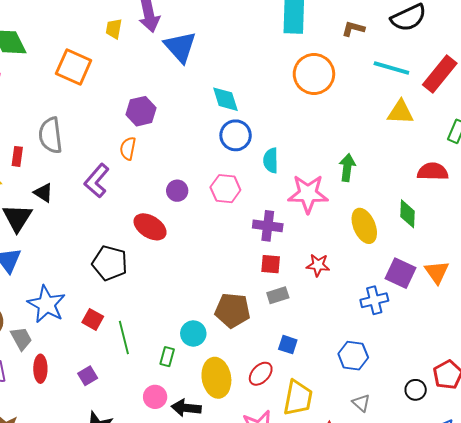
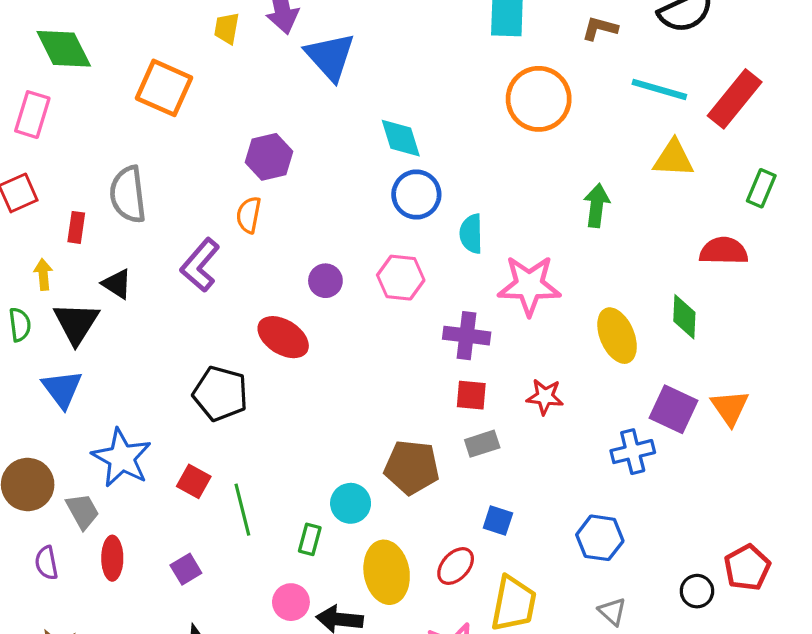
green arrow: (347, 168) -> (597, 205), moved

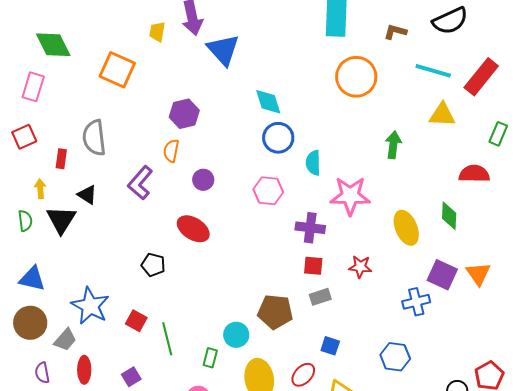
purple circle: (325, 281) -> (203, 180), moved
blue triangle: (62, 389) -> (32, 279), moved, turned -40
black pentagon: (220, 394) -> (153, 265), size x0.7
gray trapezoid: (82, 511) -> (65, 340), turned 70

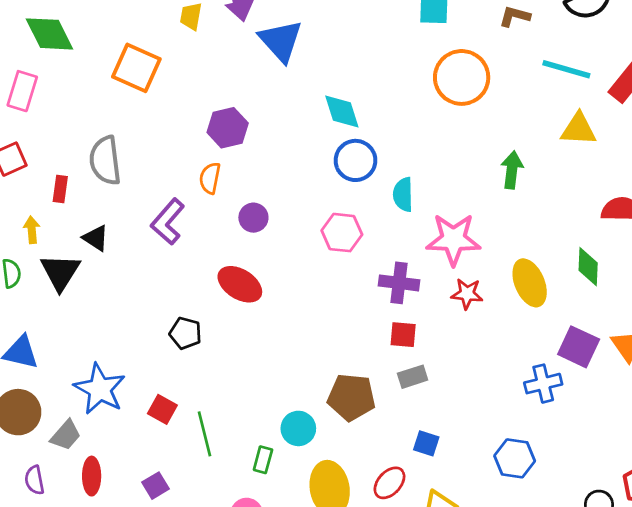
red star: (360, 267) -> (467, 294), moved

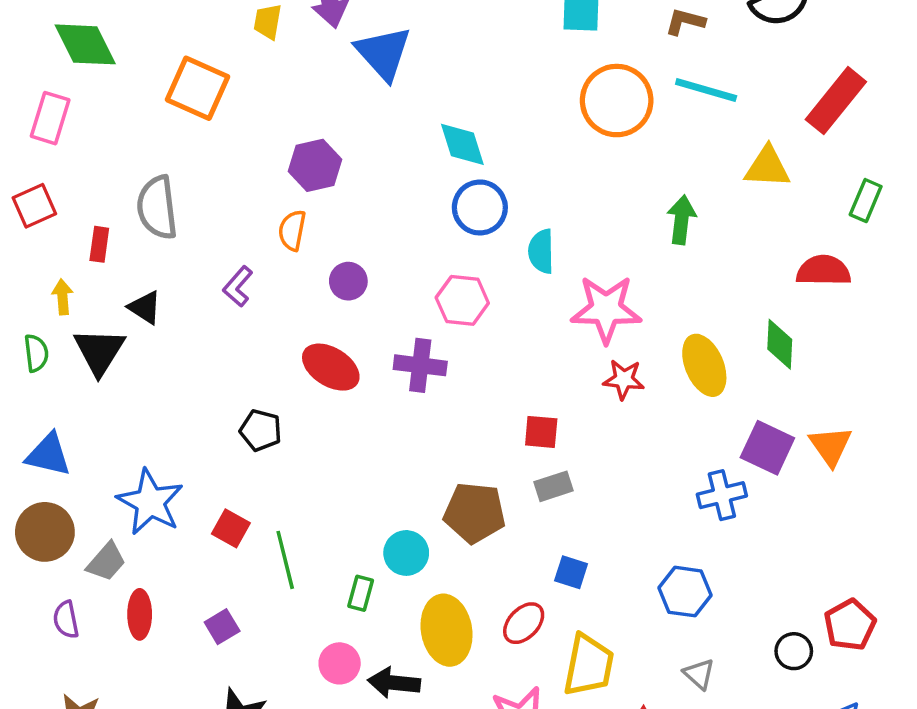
cyan line: (566, 69) -> (706, 90), moved
purple L-shape: (168, 222) -> (238, 286), size x0.7
purple cross: (399, 283) -> (420, 365), moved

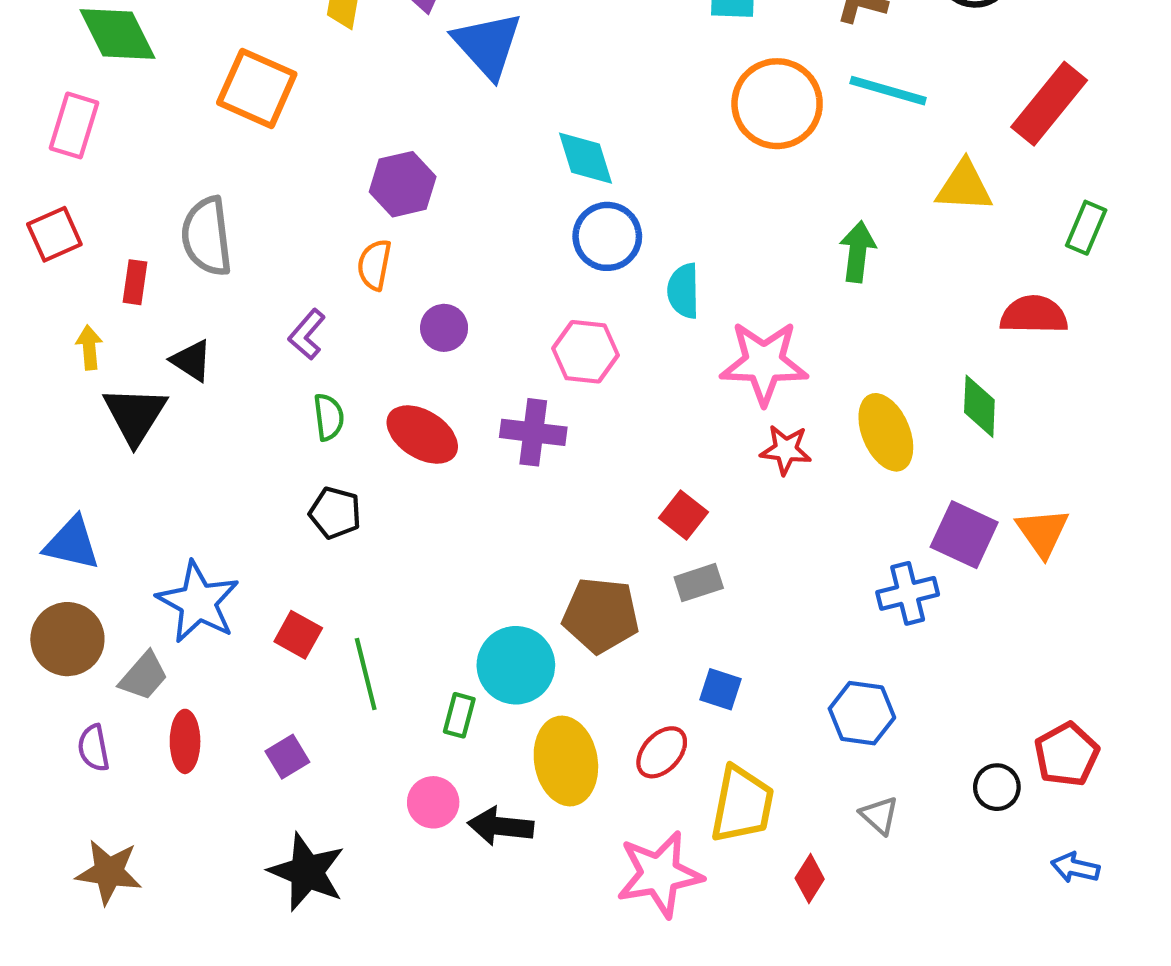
green semicircle: (36, 353) -> (329, 417), moved
red square: (541, 432) -> (683, 515), turned 33
cyan circle: (406, 553) -> (516, 665), size x1.4

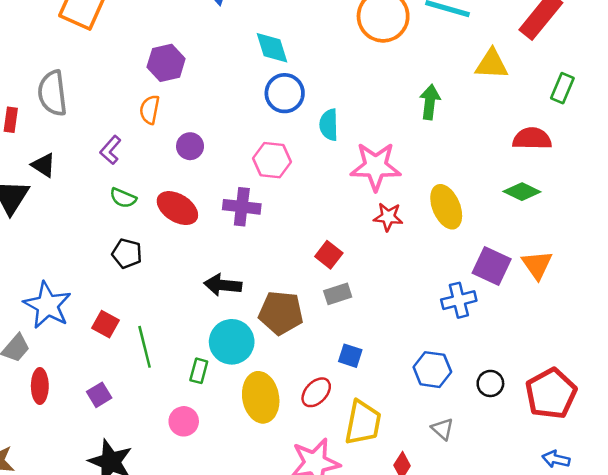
green diamond: (979, 406) -> (522, 192), moved, turned -66
green semicircle: (329, 417) -> (123, 198), turned 120
red pentagon: (1067, 754) -> (551, 394), size x1.4
black circle: (997, 787) -> (490, 383), moved
black arrow: (501, 826) -> (223, 285), moved

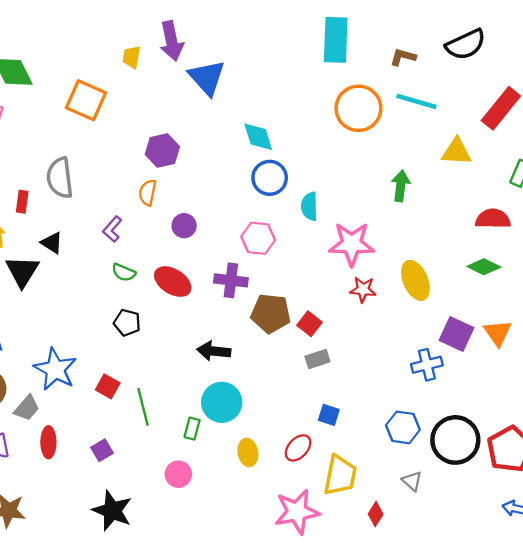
brown pentagon: (281, 313) -> (271, 313), moved
black circle: (490, 383) -> (455, 440), size x2.0
yellow ellipse: (261, 397) -> (248, 453), size x0.6

